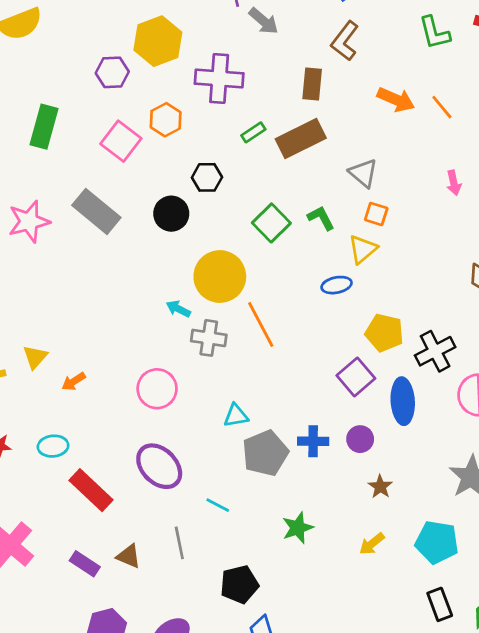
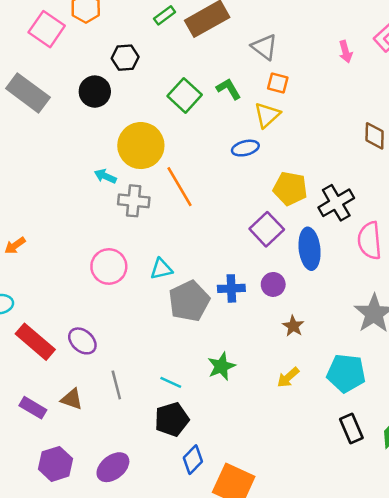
pink circle: (157, 389) -> (109, 266), moved
purple ellipse: (159, 466) -> (82, 341), moved, size x0.7
cyan line: (218, 505) -> (171, 382), moved

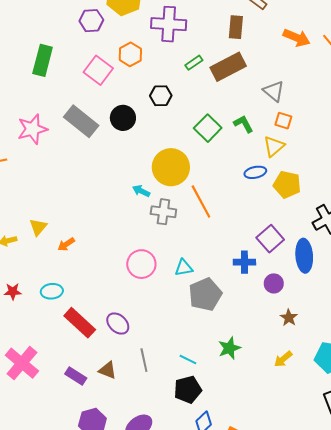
black circle: (95, 92) -> (123, 118), moved
yellow pentagon: (290, 189) -> (287, 185), moved
blue cross: (231, 288) -> (244, 262), moved

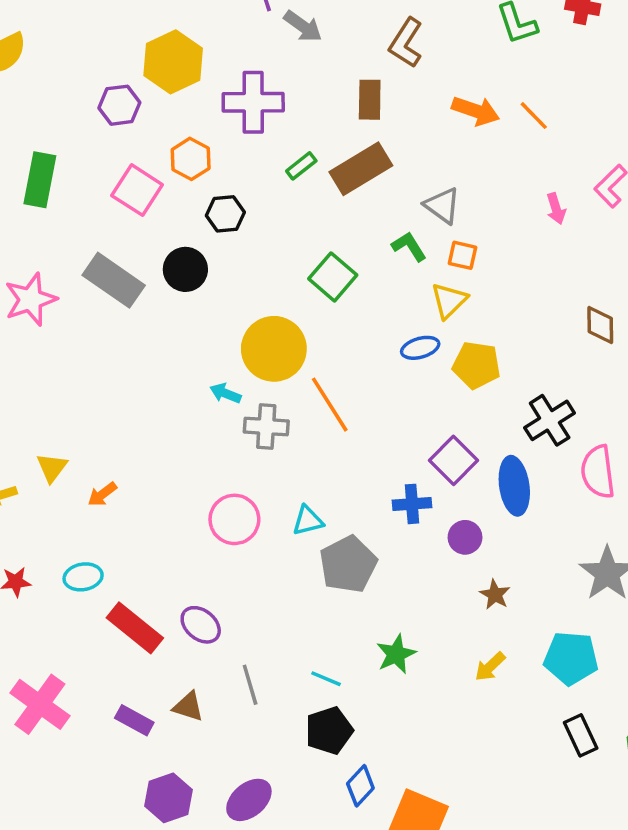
black hexagon: (161, 96) -> (225, 214), moved
green L-shape: (244, 124) -> (409, 246), moved

